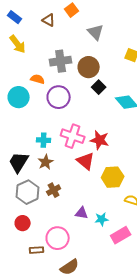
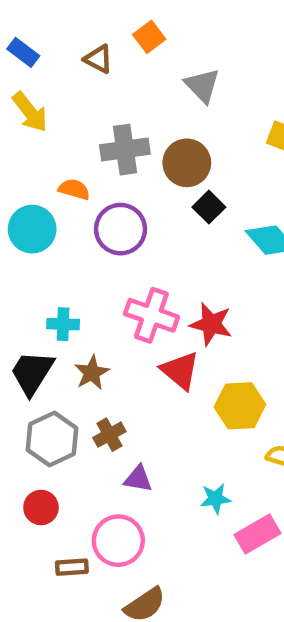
cyan cross: (44, 140) -> (63, 324), moved
purple triangle: (82, 213) -> (138, 479), moved

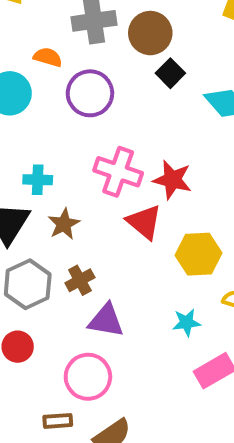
purple triangle: (138, 479) -> (106, 320), size x1.4
cyan star: (216, 499) -> (186, 322), moved
brown rectangle: (72, 567) -> (58, 421), moved

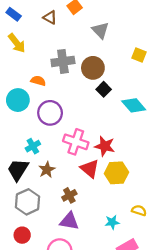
purple circle: (90, 93) -> (50, 113), moved
cyan cross: (38, 180) -> (33, 146), turned -32
yellow hexagon: (199, 254) -> (116, 173), moved
brown cross: (80, 280) -> (69, 195), moved

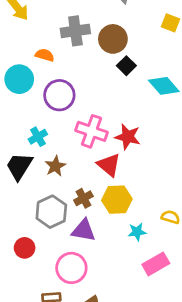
yellow hexagon: (116, 173) -> (117, 200), moved
gray hexagon: (28, 202) -> (51, 212), moved

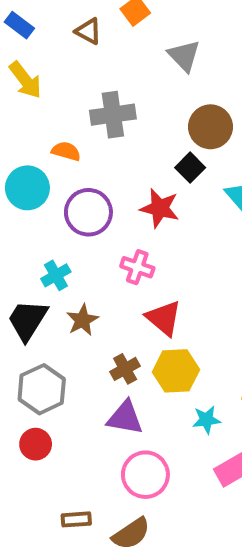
brown circle: (113, 39) -> (211, 127), moved
pink cross: (92, 131) -> (137, 267), size x0.7
red star: (128, 137) -> (160, 208), moved
gray hexagon: (51, 212) -> (42, 389), moved
pink circle: (71, 268) -> (145, 475), moved

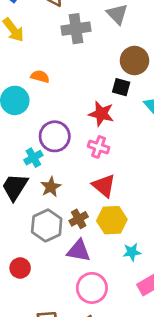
gray cross: (113, 115) -> (76, 29), moved
black square: (190, 168) -> (121, 87), turned -30
purple circle: (88, 212) -> (55, 136), moved
pink cross: (137, 267) -> (99, 147), moved
gray hexagon: (42, 389) -> (47, 225), moved

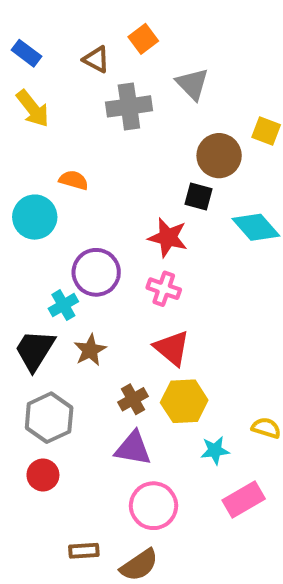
gray hexagon: (47, 225) -> (49, 418), moved

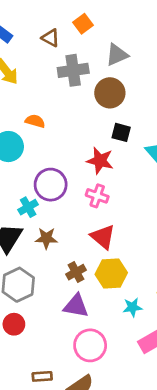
gray triangle: (192, 84) -> (117, 55), turned 50
brown circle: (219, 156) -> (110, 93), moved
brown star: (90, 350) -> (46, 238), turned 30

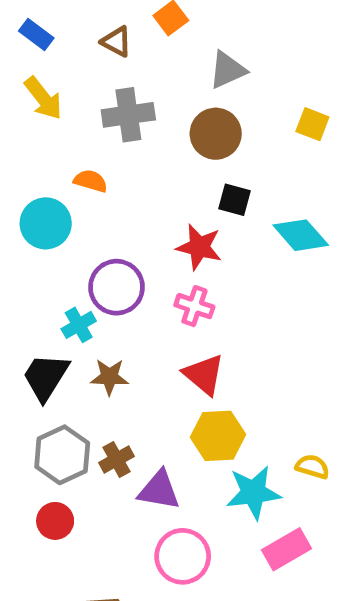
gray cross: (73, 70) -> (128, 115), moved
brown cross: (76, 272) -> (116, 460), moved
cyan star: (132, 307) -> (253, 493), size x1.6

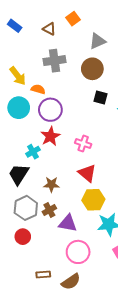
yellow arrow: (43, 98) -> (18, 76), moved
red star: (199, 247) -> (50, 136), moved, turned 30
purple circle: (116, 287) -> (50, 110), moved
brown star: (109, 377) -> (51, 184), moved

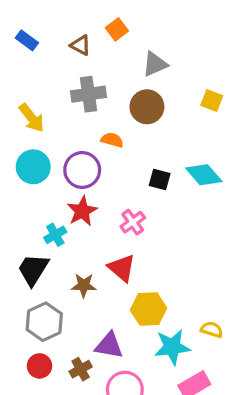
orange semicircle: (38, 89) -> (112, 140), moved
black square: (101, 97) -> (160, 179), moved
pink cross: (83, 143) -> (133, 222), turned 35
red triangle: (87, 173) -> (122, 268), moved
brown cross: (49, 210) -> (81, 369), moved

